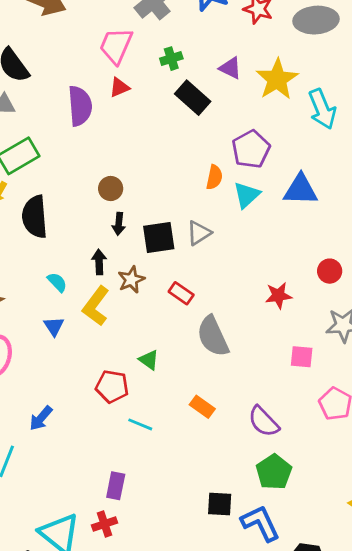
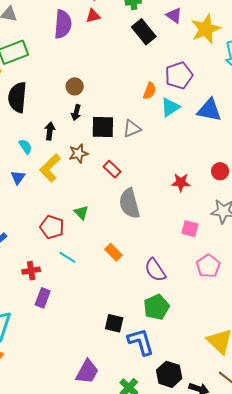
black arrow: (99, 262) -> (50, 131), moved
red cross: (105, 524) -> (31, 271), moved

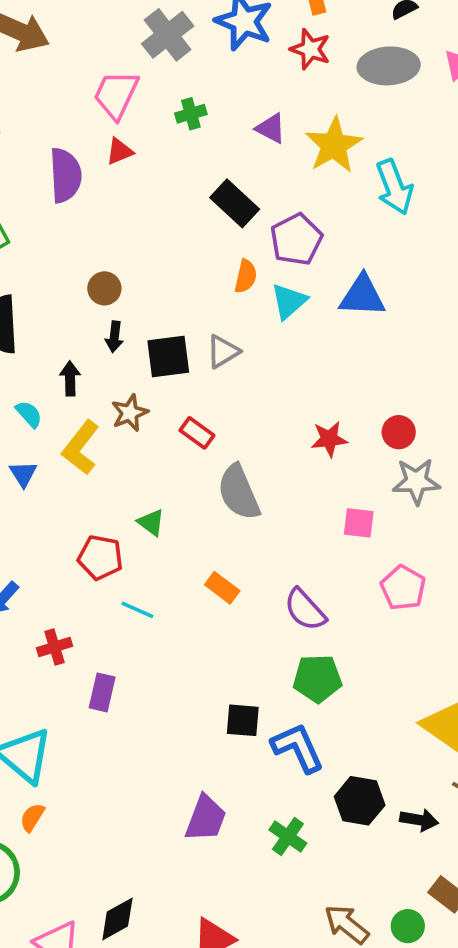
black rectangle: (144, 32) -> (235, 203), moved
red circle: (220, 171) -> (399, 432), moved
red cross: (31, 271) -> (55, 647), moved
green pentagon: (156, 307) -> (317, 679), turned 30

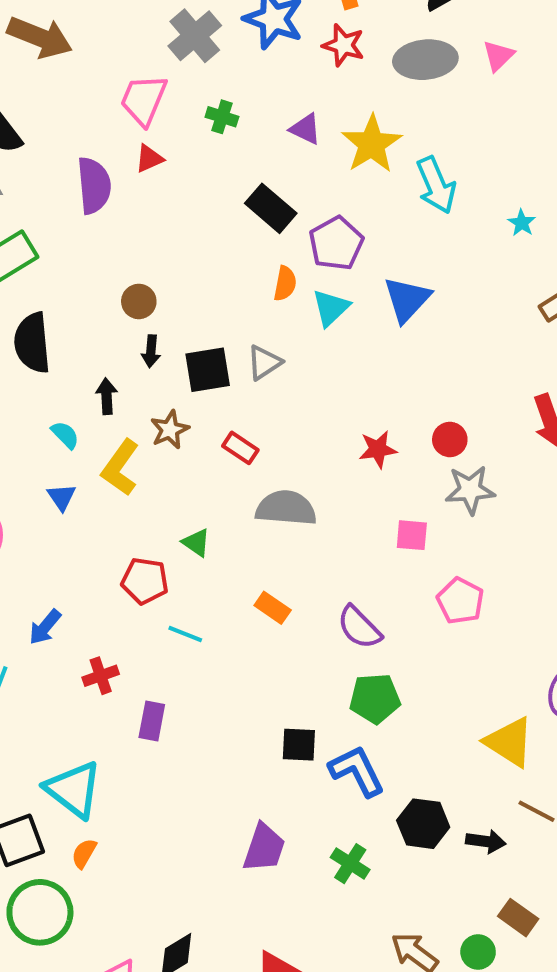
green cross: (191, 114) -> (222, 117), turned 36
blue triangle: (362, 296) -> (407, 299), turned -48
gray semicircle: (239, 492) -> (286, 508), turned 120

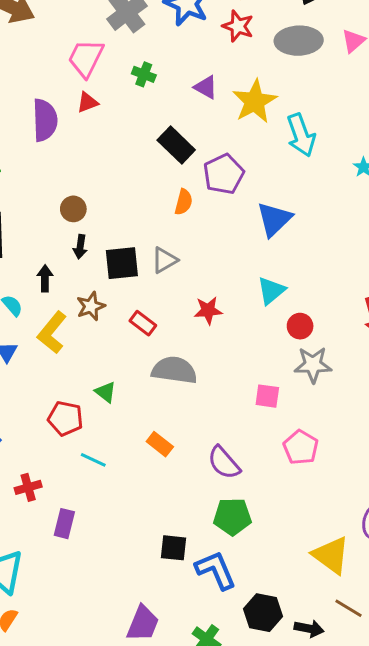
cyan triangle: (331, 308) -> (271, 291), moved
red star: (378, 449) -> (208, 310), moved

